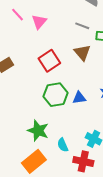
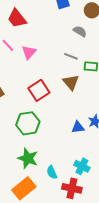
green hexagon: (56, 95) -> (28, 123), moved
blue triangle: (79, 98) -> (78, 127), moved

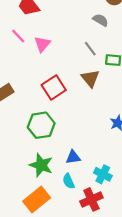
gray line: (71, 56) -> (90, 49), turned 32
blue triangle: (78, 127) -> (73, 157), moved
red cross: (72, 188) -> (91, 199), turned -36

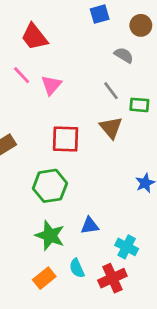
red square: (54, 87) -> (66, 139), turned 35
cyan semicircle: (69, 181) -> (77, 268), moved
orange rectangle: (37, 199) -> (44, 278), size x0.7

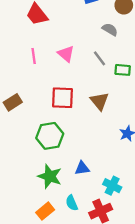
pink line: (22, 75) -> (34, 56), moved, turned 35
pink triangle: (51, 85) -> (66, 54), moved, turned -30
brown triangle: (111, 128) -> (99, 101), moved

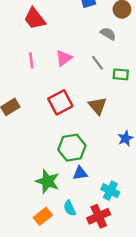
pink triangle: (66, 54) -> (64, 58), turned 42
red square: (62, 98) -> (60, 102), turned -30
green hexagon: (50, 136) -> (72, 148), moved

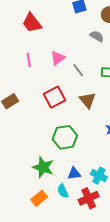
gray line: (98, 63) -> (78, 70), moved
blue triangle: (80, 173) -> (74, 173), moved

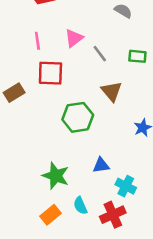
red square: (55, 97) -> (50, 73), moved, turned 30
green hexagon: (65, 137) -> (78, 117), moved
blue triangle: (74, 173) -> (101, 165), moved

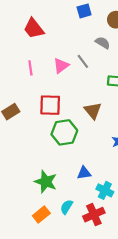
gray line: (100, 54) -> (83, 61), moved
red square: (50, 73) -> (50, 105), moved
cyan semicircle: (80, 206) -> (67, 207), turned 56

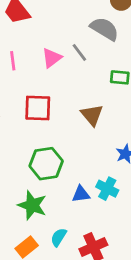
gray semicircle: (103, 43) -> (104, 29), size x1.5
green hexagon: (64, 132) -> (46, 164), moved
cyan cross: (105, 190) -> (107, 189), moved

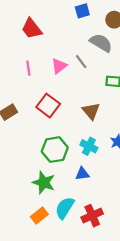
red square: (38, 108) -> (48, 106), turned 35
cyan cross: (107, 189) -> (89, 146), moved
cyan semicircle: (59, 237) -> (65, 208), size x1.5

